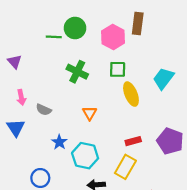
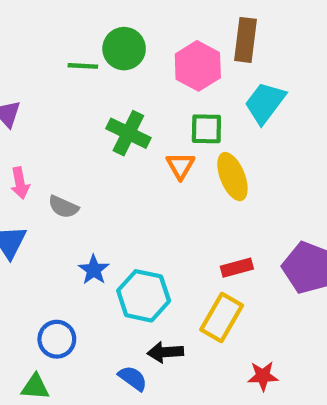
cyan trapezoid: (163, 78) -> (265, 103), moved
orange triangle: (90, 113) -> (180, 166), moved

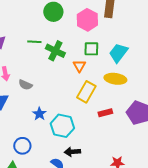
green line: (83, 66) -> (34, 42), moved
cyan trapezoid: (265, 103) -> (118, 53), moved
yellow ellipse: (232, 177) -> (115, 79), moved, turned -60
yellow rectangle: (222, 317) -> (86, 92), moved

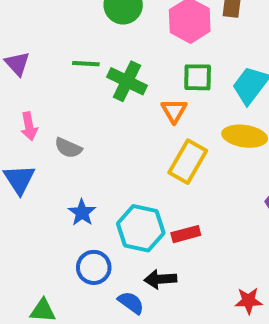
red rectangle: (105, 113) -> (186, 234), moved
blue star: (39, 114) -> (82, 213), moved
blue circle: (22, 146) -> (94, 267), moved

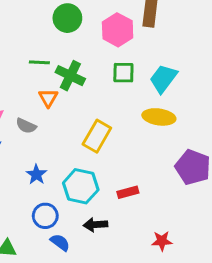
orange triangle: (174, 111) -> (48, 98), moved
yellow rectangle: (188, 162) -> (97, 136), moved
red rectangle: (186, 234) -> (128, 192), moved
blue semicircle: (131, 303) -> (60, 242), moved

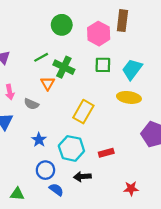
green line: (39, 62) -> (41, 57), turned -32

